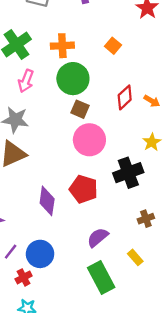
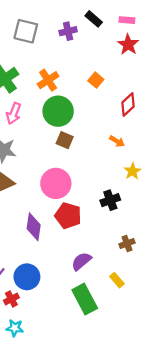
orange cross: (62, 46) -> (48, 80), turned -30
red diamond: (125, 97) -> (128, 105), moved
orange arrow: (152, 101) -> (117, 141), moved
pink circle: (89, 140) -> (56, 183), moved
black cross: (128, 173) -> (110, 200), size x0.7

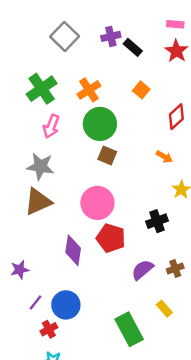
black rectangle: (94, 19) -> (133, 47), moved
gray square: (26, 31) -> (65, 36), turned 30
purple semicircle: (81, 261) -> (142, 270), moved

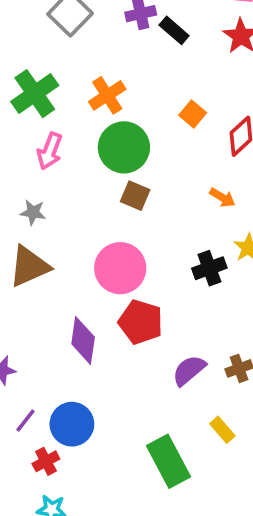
orange square: (141, 90) -> (193, 114), moved
gray star: (40, 166) -> (33, 212), size x0.6
black cross: (157, 221) -> (209, 268), moved

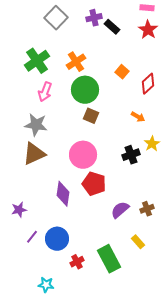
gray star: (33, 212) -> (36, 125), size x1.6
red cross: (46, 461) -> (77, 262), moved

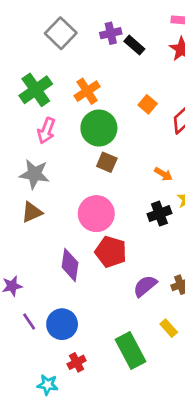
orange arrow: (138, 117) -> (163, 174), moved
brown triangle: (34, 154) -> (32, 212), size x0.7
purple line: (32, 237) -> (29, 322), turned -72
red cross: (77, 262) -> (77, 362), moved

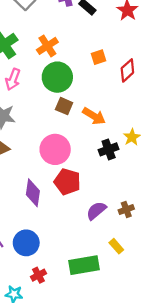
orange square: (148, 104) -> (99, 57), turned 32
orange arrow: (163, 174) -> (94, 116), moved, size x1.5
green rectangle: (131, 351) -> (84, 265), turned -72

